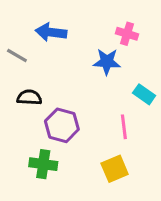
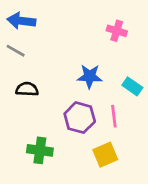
blue arrow: (51, 32) -> (21, 21), moved
blue star: (107, 62) -> (90, 76), moved
purple hexagon: (62, 125) -> (80, 118), moved

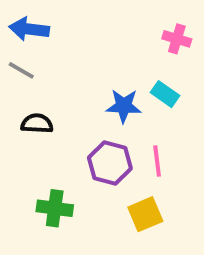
pink cross: (117, 31) -> (177, 39), moved
cyan rectangle: (132, 86) -> (165, 94), moved

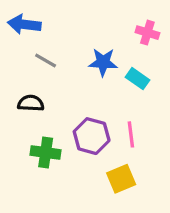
gray line: (21, 70) -> (46, 61), moved
blue star: (124, 106) -> (103, 62), moved
green cross: (55, 208) -> (46, 152), moved

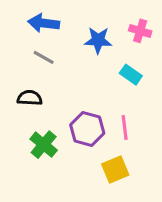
blue arrow: (24, 24) -> (44, 23), moved
blue star: (103, 62) -> (98, 40), moved
green cross: (46, 152) -> (44, 145), turned 32

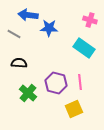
blue star: (98, 40) -> (49, 28), moved
gray line: (44, 57) -> (14, 34), moved
cyan rectangle: (131, 75) -> (84, 48), size x1.5

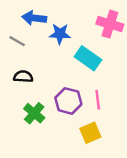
pink cross: (90, 20) -> (110, 24), size x1.5
cyan rectangle: (84, 48) -> (88, 58), moved

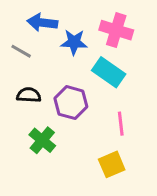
pink cross: (110, 24) -> (116, 30), moved
purple hexagon: (68, 101) -> (71, 103), moved

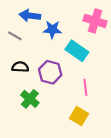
pink cross: (116, 30) -> (95, 21), moved
yellow square: (112, 164) -> (79, 116), turned -36

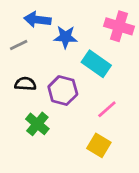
gray line: (15, 36) -> (19, 45), turned -56
pink line: (85, 87) -> (107, 109), turned 56

